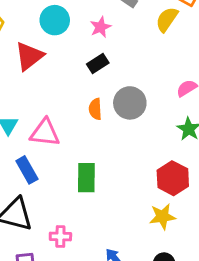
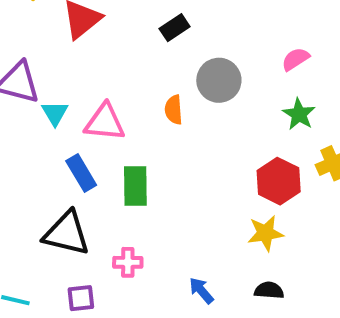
orange semicircle: (95, 109) -> (174, 110), moved
green rectangle: (86, 178) -> (135, 186), moved

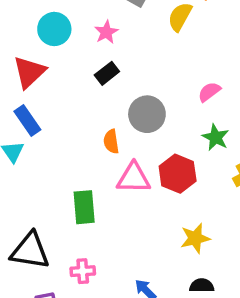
pink triangle: (105, 122) -> (133, 178), moved
blue rectangle: (81, 173) -> (27, 120), moved
red hexagon: (279, 181) -> (178, 174), moved

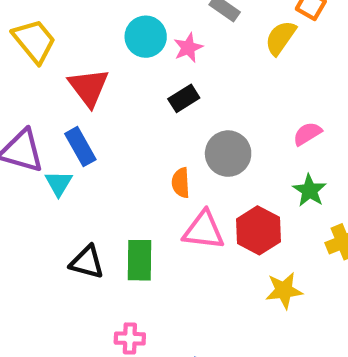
cyan circle: (54, 29) -> (146, 37), moved
red triangle: (29, 72) -> (89, 87), turned -30
yellow star: (195, 238) -> (284, 290), moved
black triangle: (30, 251) -> (87, 262), moved, size x0.7

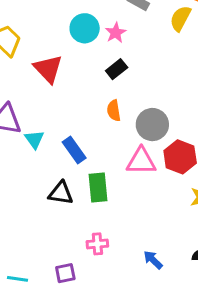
blue rectangle: (80, 147) -> (74, 150), moved
gray circle: (228, 154) -> (152, 125), moved
orange semicircle: (181, 183) -> (114, 111), moved

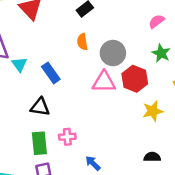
green rectangle: (98, 188) -> (39, 143), moved
pink cross: (97, 244) -> (67, 137), moved
blue arrow: (153, 260) -> (93, 163), moved

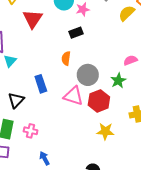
green star: (161, 53) -> (118, 81), moved
blue rectangle: (51, 73) -> (41, 84), moved
black triangle: (40, 107) -> (16, 100), turned 48

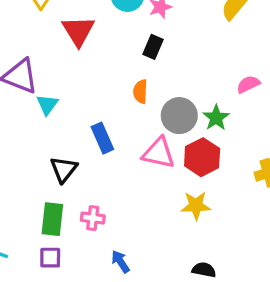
black rectangle: (76, 33) -> (153, 47), turned -40
green star: (118, 81) -> (216, 118), moved
yellow star: (105, 131) -> (196, 206), moved

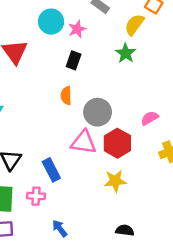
pink semicircle: (248, 84) -> (150, 118), moved
green star: (216, 118) -> (126, 53), moved
blue rectangle: (102, 138) -> (51, 170), moved

